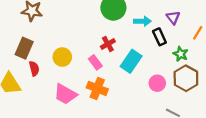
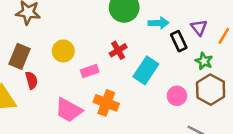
purple triangle: (173, 18) -> (199, 27), moved
yellow circle: (62, 57) -> (63, 51), moved
pink rectangle: (95, 62) -> (90, 71), moved, turned -72

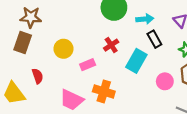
black rectangle: (179, 41) -> (154, 39), moved
brown rectangle: (19, 56) -> (23, 43), moved

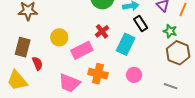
brown rectangle: (23, 43) -> (23, 47), moved
pink rectangle: (88, 65) -> (82, 50), size x1.5
pink circle: (165, 81) -> (134, 75), moved

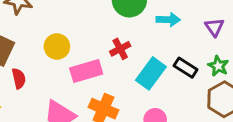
black rectangle: (141, 24) -> (186, 68), moved, turned -35

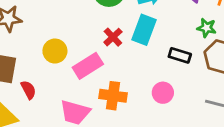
black rectangle: (186, 68) -> (180, 55), moved
cyan rectangle: (151, 73) -> (144, 30), moved

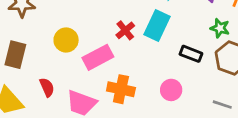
red semicircle: (28, 90) -> (47, 87), moved

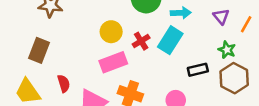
yellow circle: (66, 40) -> (111, 32), moved
black rectangle: (191, 54) -> (198, 70), turned -42

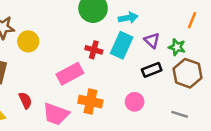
purple triangle: (221, 16) -> (152, 40), moved
yellow circle: (111, 32) -> (28, 41), moved
red cross: (141, 41) -> (94, 50), turned -35

